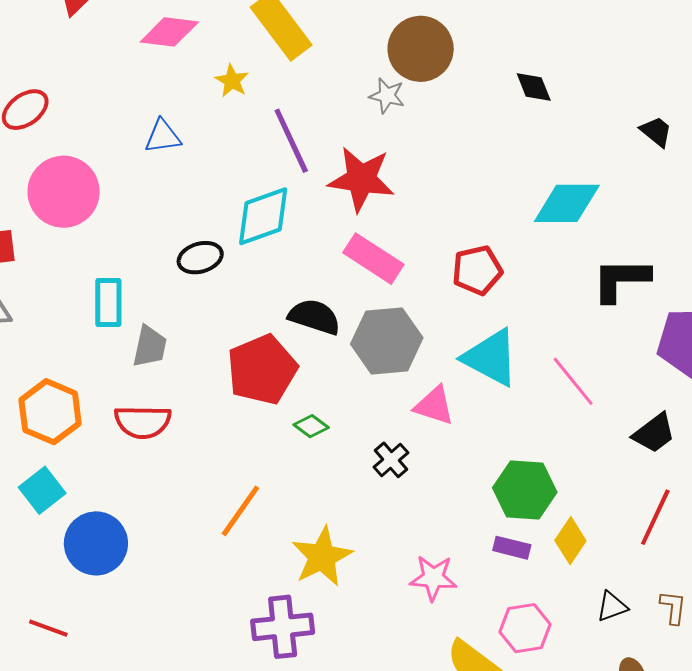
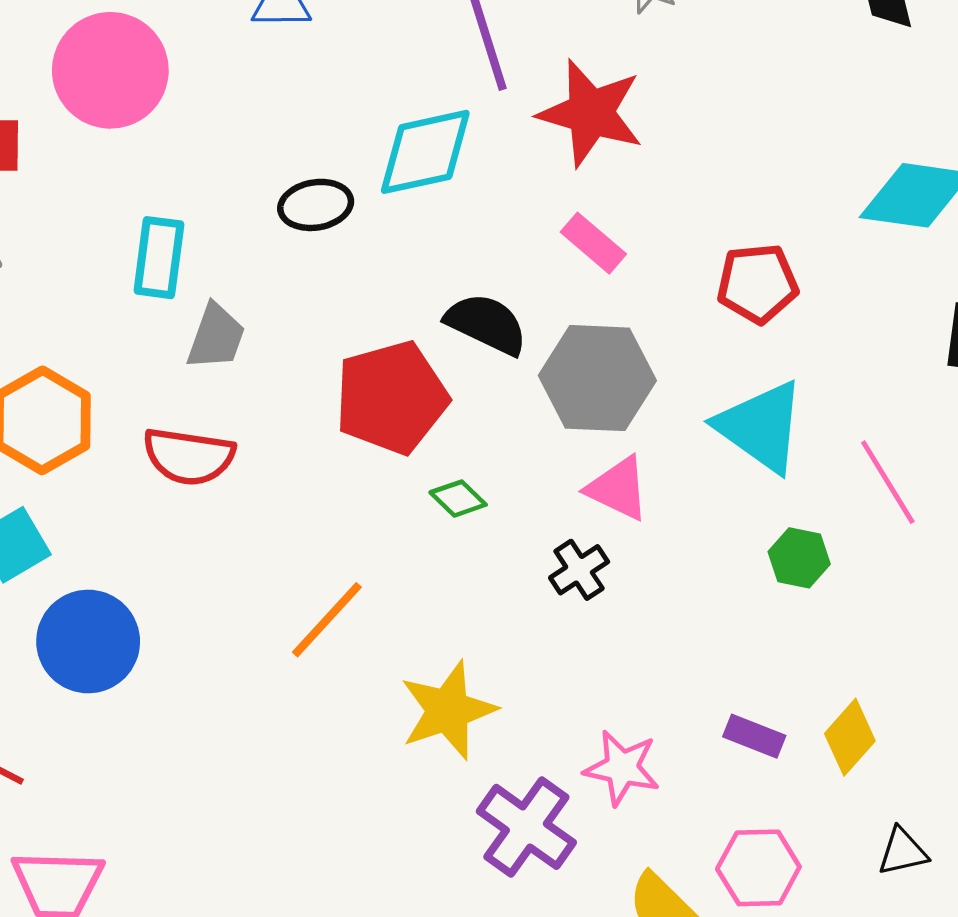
pink rectangle: (373, 259) -> (593, 243), size x0.7
pink triangle: (434, 406) -> (618, 488), moved
green hexagon: (525, 490) -> (799, 558), moved, size x0.6
purple cross: (283, 627) -> (526, 827), moved, turned 34

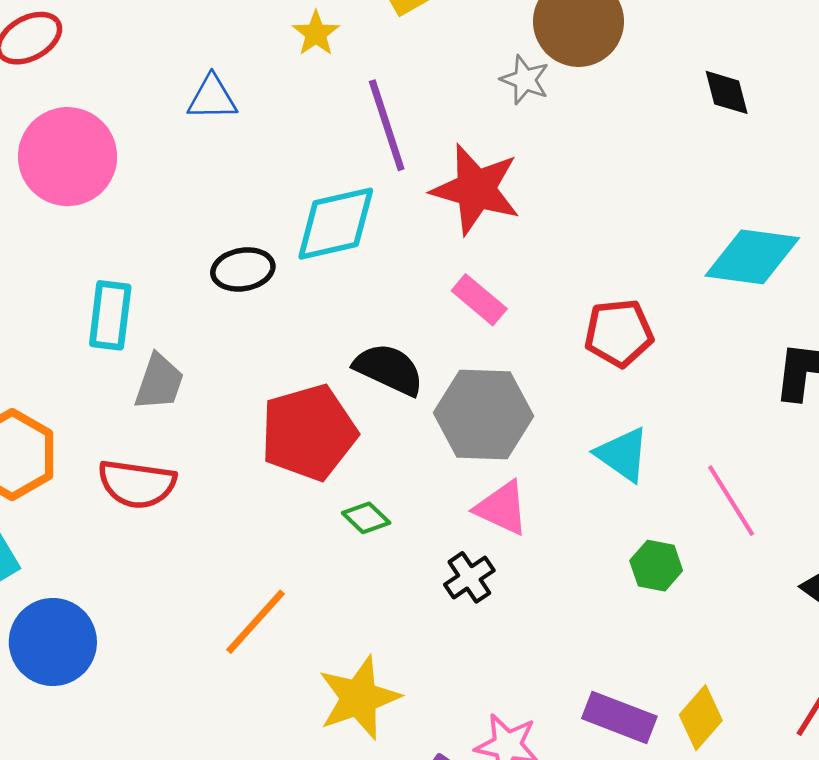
cyan triangle: (761, 427) -> (623, 454), size x0.7
purple rectangle: (754, 736) -> (619, 717), size x1.4

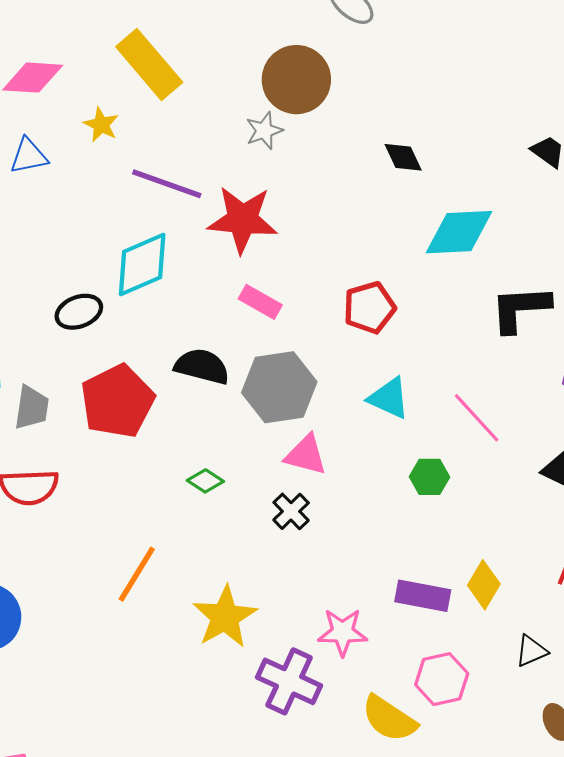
gray star: (525, 80) -> (264, 131), turned -30
black diamond: (727, 92) -> (403, 157), moved
blue triangle: (212, 98) -> (29, 156), moved
purple line: (387, 125) -> (167, 184), turned -42
red pentagon: (309, 433) -> (117, 401), moved

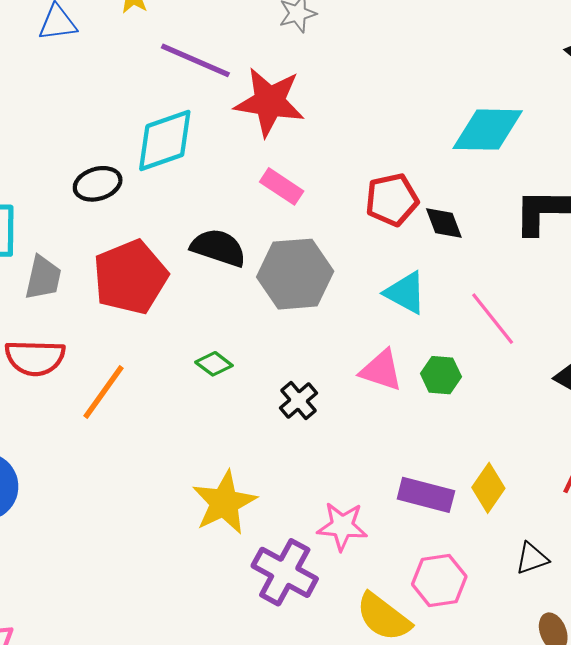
black diamond: (403, 157) -> (444, 223), moved
pink triangle: (306, 455) -> (381, 370), moved
orange line: (137, 574) -> (103, 392), moved

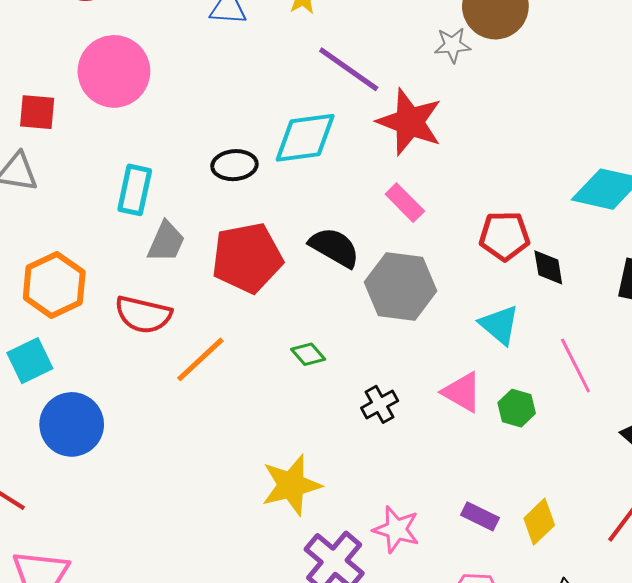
purple rectangle: (426, 495) -> (480, 516), size x0.7

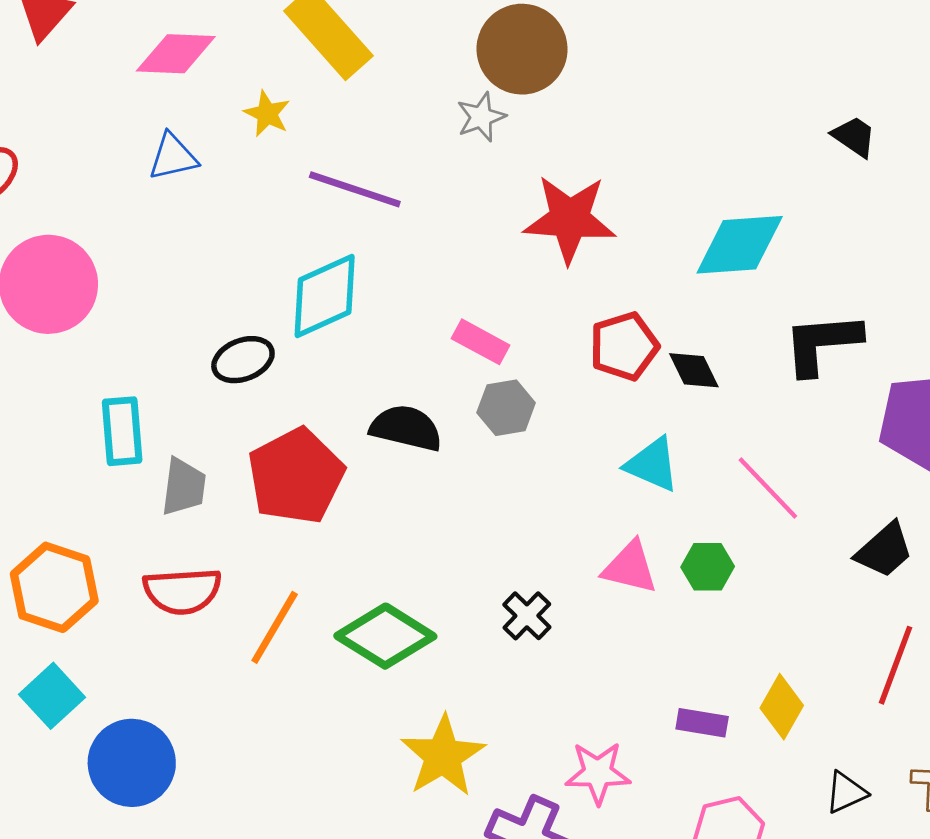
red star: (410, 122) -> (570, 219), moved
gray hexagon: (401, 287) -> (506, 408), moved, size x0.6
green diamond: (308, 354) -> (385, 636), moved, size x2.0

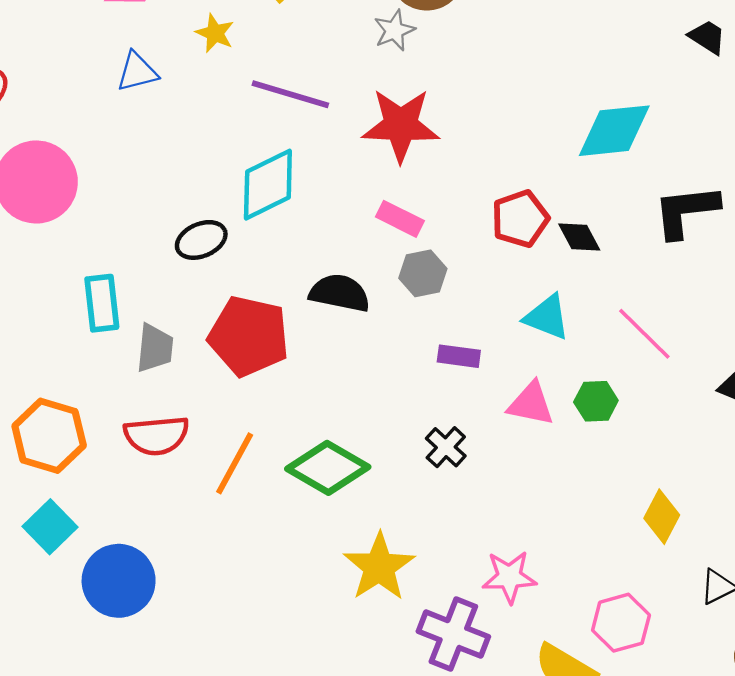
red star: (570, 219) -> (401, 125), moved
red pentagon: (296, 476) -> (249, 336), turned -30
purple rectangle: (702, 723) -> (459, 356), moved

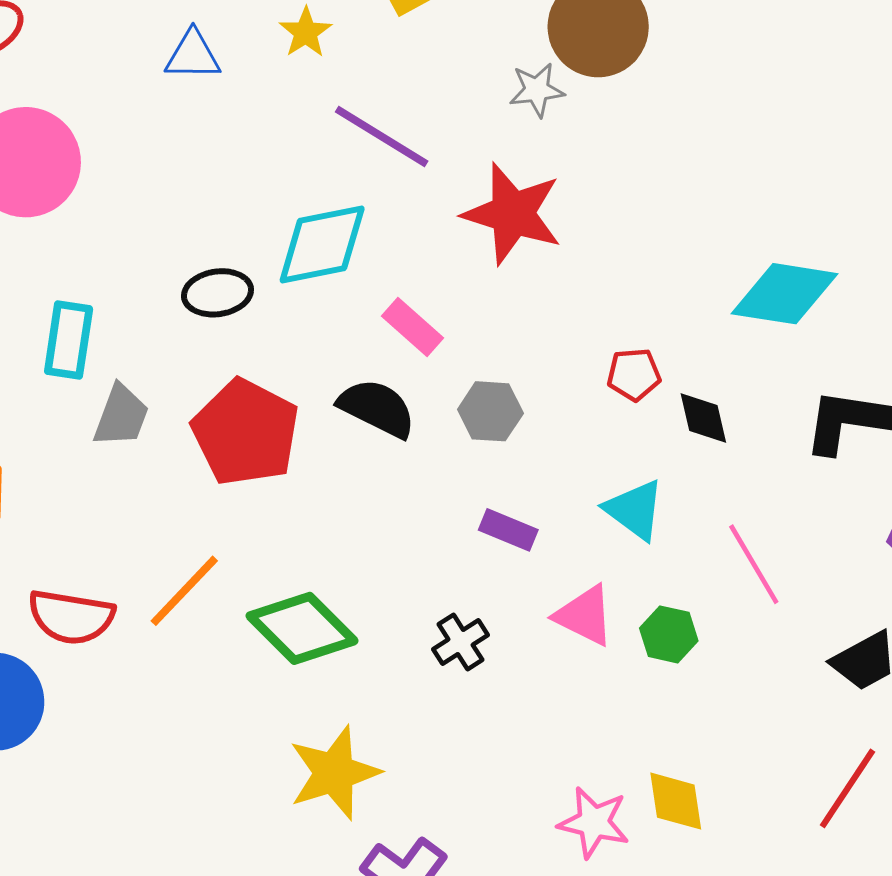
pink rectangle: (400, 219) -> (412, 327), moved
red pentagon: (520, 219) -> (634, 374), size x0.7
red semicircle: (156, 435) -> (71, 617), moved
yellow diamond: (662, 517) -> (676, 801), moved, turned -51
pink star: (509, 577) -> (594, 822), moved

